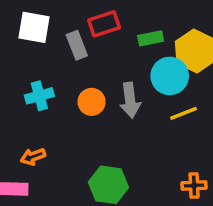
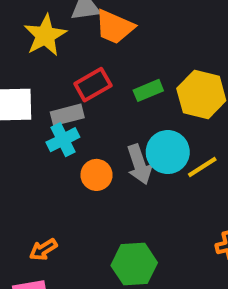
gray rectangle: (77, 45) -> (67, 115), turned -72
cyan circle: (170, 76) -> (168, 152), moved
cyan cross: (39, 96) -> (63, 140), moved

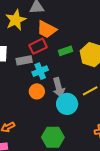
orange trapezoid: (114, 27) -> (47, 29), moved
cyan cross: (63, 140) -> (40, 71), moved
cyan circle: (168, 152) -> (67, 104), moved

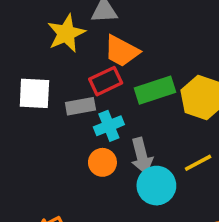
green rectangle: (66, 51) -> (155, 90), size x1.5

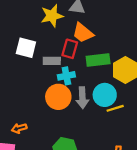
red rectangle: (106, 81) -> (70, 49), turned -60
orange circle: (102, 162) -> (58, 97), size x1.5
cyan circle: (156, 186) -> (105, 95), moved

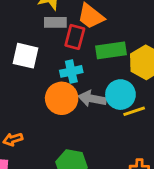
white square: (26, 48) -> (26, 56), moved
gray rectangle: (52, 61) -> (55, 22), moved
gray arrow: (82, 98) -> (92, 99), turned 105

